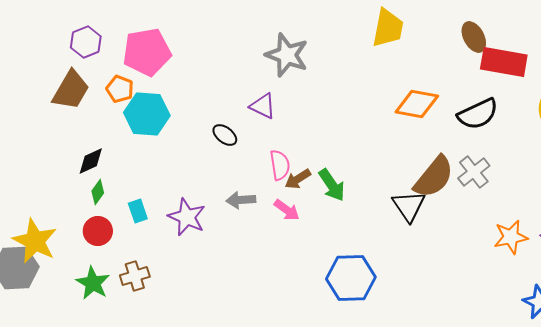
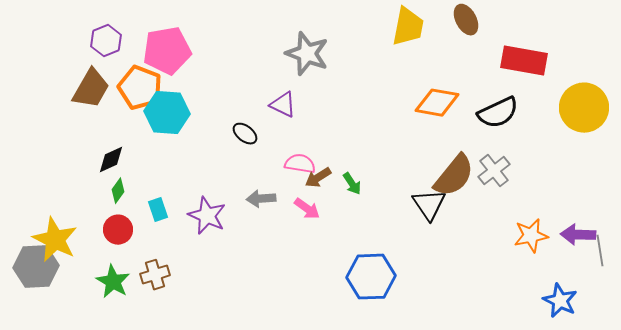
brown ellipse: (474, 37) -> (466, 20), moved
orange pentagon: (120, 89) -> (140, 88), size x1.6
pink semicircle: (280, 165) -> (300, 164), turned -72
green arrow: (332, 185) -> (352, 184), size x0.7

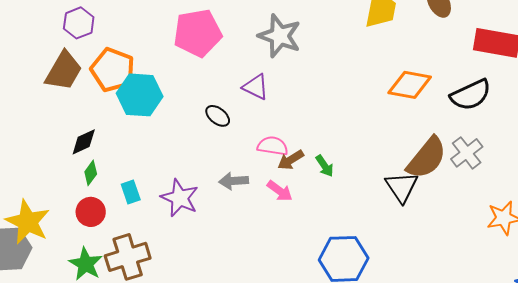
pink pentagon: (167, 51) -> (198, 33), moved
brown cross: (155, 275) -> (128, 257), size x1.5

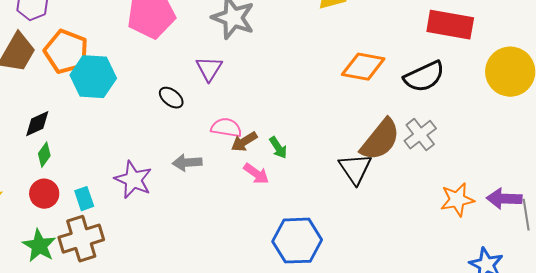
purple triangle: (256, 87) -> (209, 69), turned 36
pink arrow: (280, 191) -> (256, 174), moved
cyan rectangle: (131, 192) -> (84, 199), moved

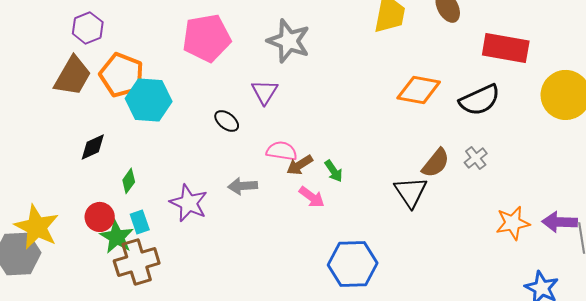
gray cross: (420, 135) -> (476, 158), size x0.7
brown semicircle: (380, 140) -> (436, 163), size x0.7
green diamond: (44, 155) -> (129, 181), moved
green star: (39, 246) -> (117, 237), moved

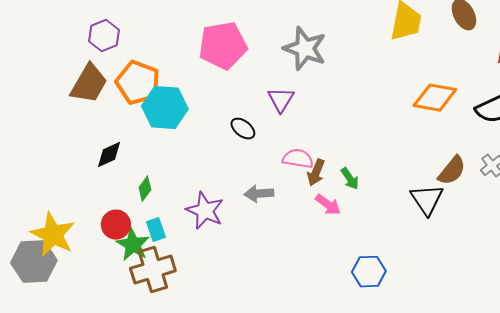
brown arrow: (300, 165) -> (316, 173), turned -36
blue hexagon: (353, 264) -> (369, 272), size x0.7

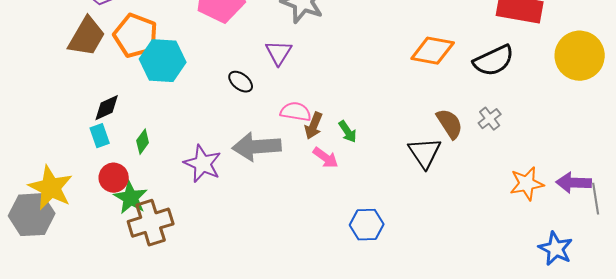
brown semicircle: (452, 171) -> (450, 124), turned -72
gray arrow: (259, 194) -> (257, 147), size x1.6
cyan rectangle: (156, 230) -> (100, 136), moved

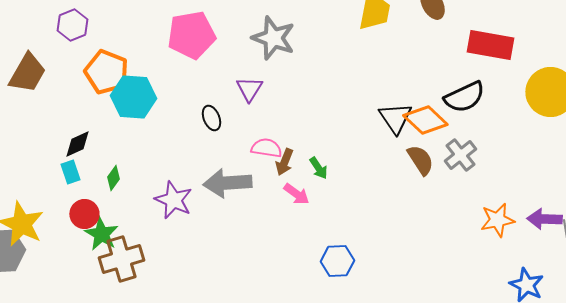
brown trapezoid: (87, 37) -> (27, 73), moved
orange diamond: (433, 51) -> (425, 120), moved, turned 33
black ellipse: (241, 82) -> (211, 118), turned 30
gray cross: (490, 119) -> (460, 155), size x1.4
black triangle: (425, 153) -> (395, 118), moved

